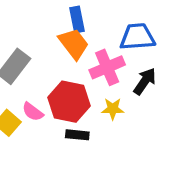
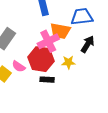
orange trapezoid: (74, 44) -> (60, 31), moved, turned 140
pink cross: (107, 67) -> (48, 41), moved

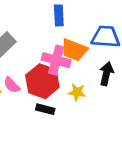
pink cross: (48, 41) -> (56, 60), turned 30
black arrow: (88, 44) -> (106, 74), turned -30

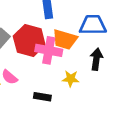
red hexagon: (42, 81) -> (29, 40), moved

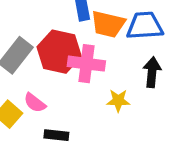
orange trapezoid: (65, 39) -> (108, 24), moved
black rectangle: (42, 97) -> (56, 135), moved

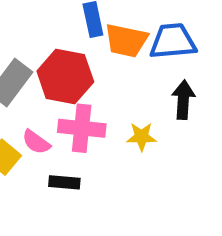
pink cross: (86, 64) -> (82, 128), moved

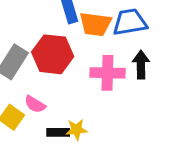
pink cross: (82, 128) -> (107, 73), moved
yellow star: (142, 137) -> (77, 130), moved

